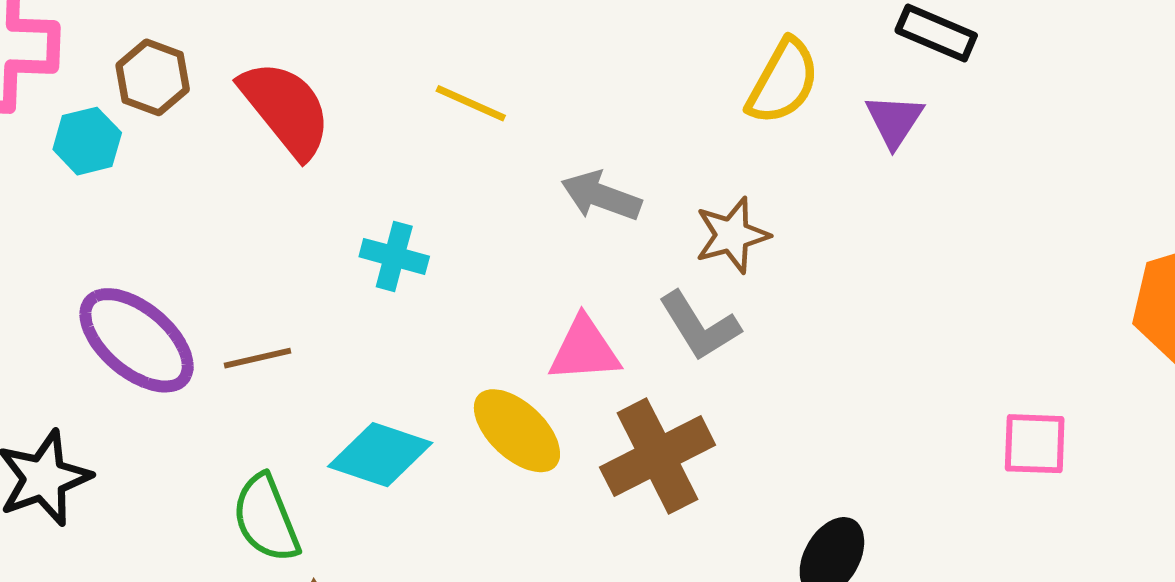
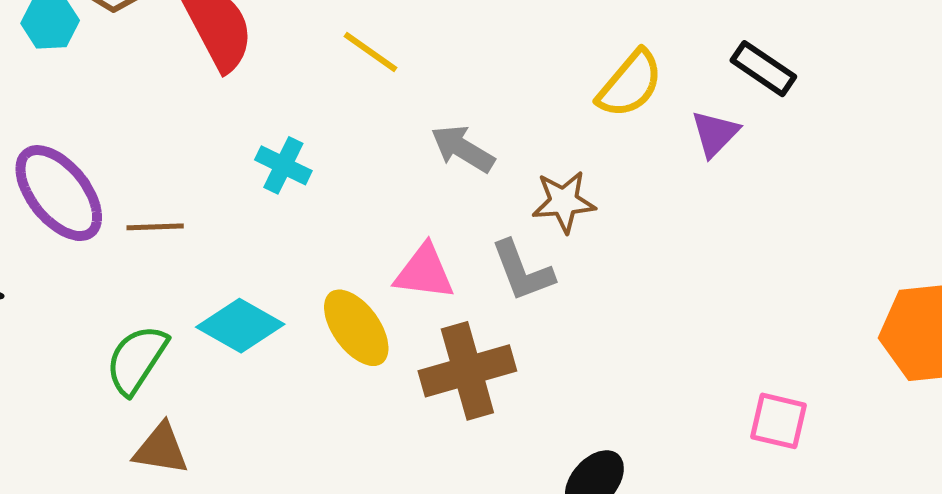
green semicircle: (266, 518) -> (137, 360), turned 44

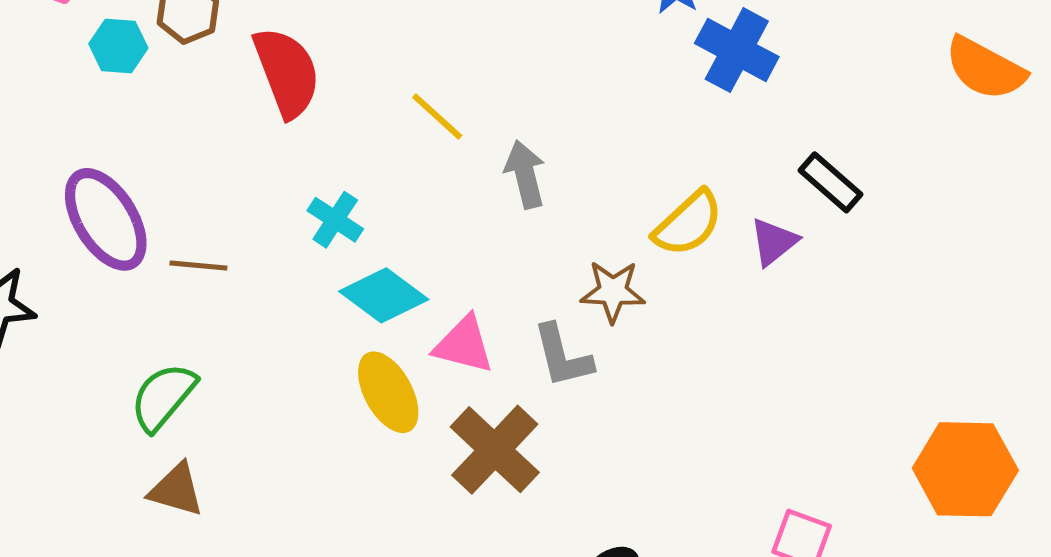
yellow semicircle: (630, 84) -> (688, 223), moved
gray arrow: (463, 149) -> (525, 174), moved, turned 38
cyan diamond: (240, 326) -> (384, 295), moved
brown cross: (467, 371) -> (495, 450), turned -38

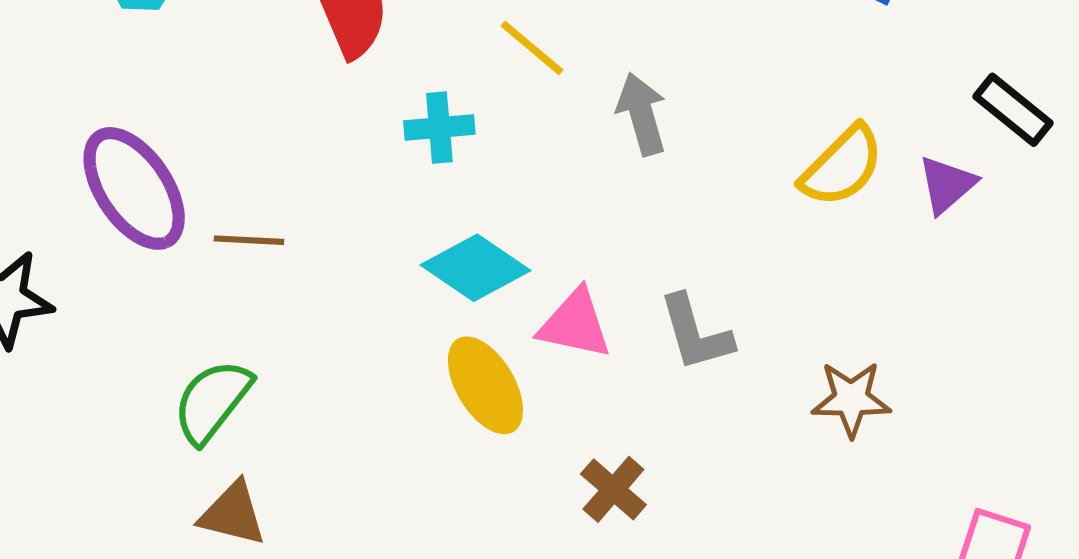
cyan cross: (335, 220) -> (439, 128), moved, turned -36
brown star: (613, 291) -> (851, 399), moved
brown cross: (495, 450) -> (613, 489), moved, size x0.6

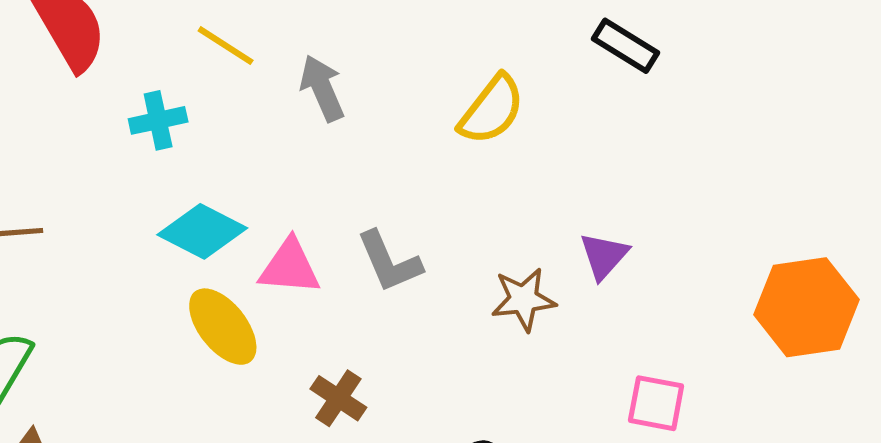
purple triangle: (947, 185) -> (604, 256), moved

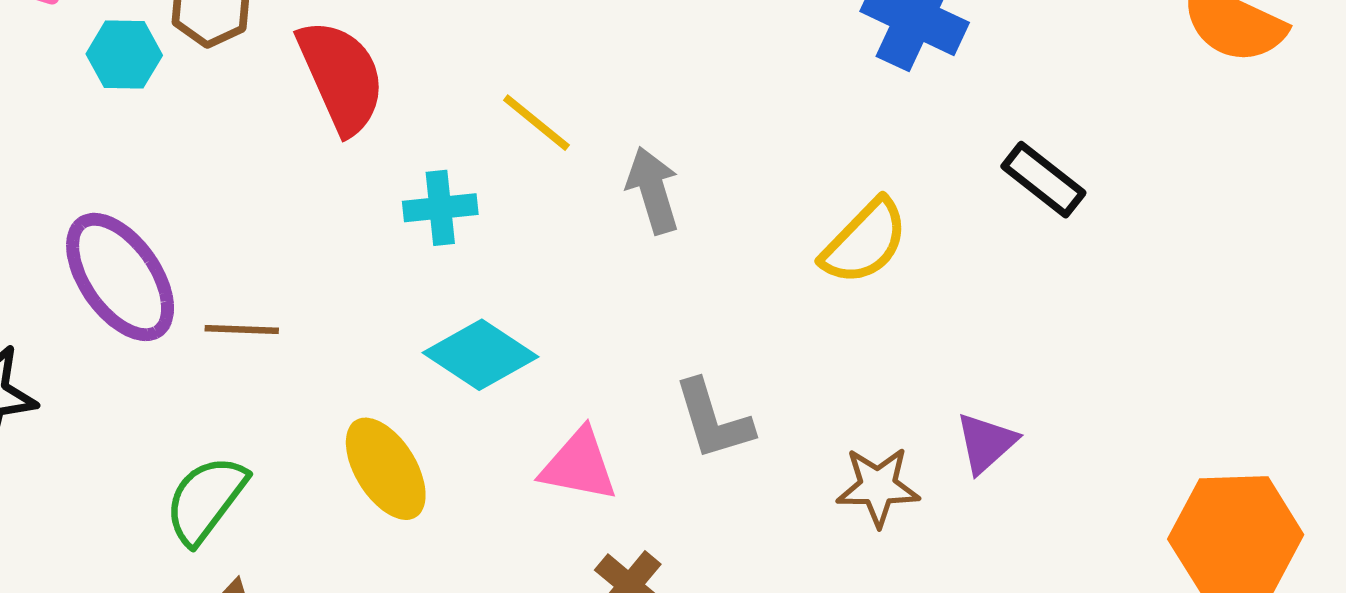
pink triangle: (290, 267) -> (579, 465), moved
yellow ellipse: (223, 327) -> (386, 469), moved

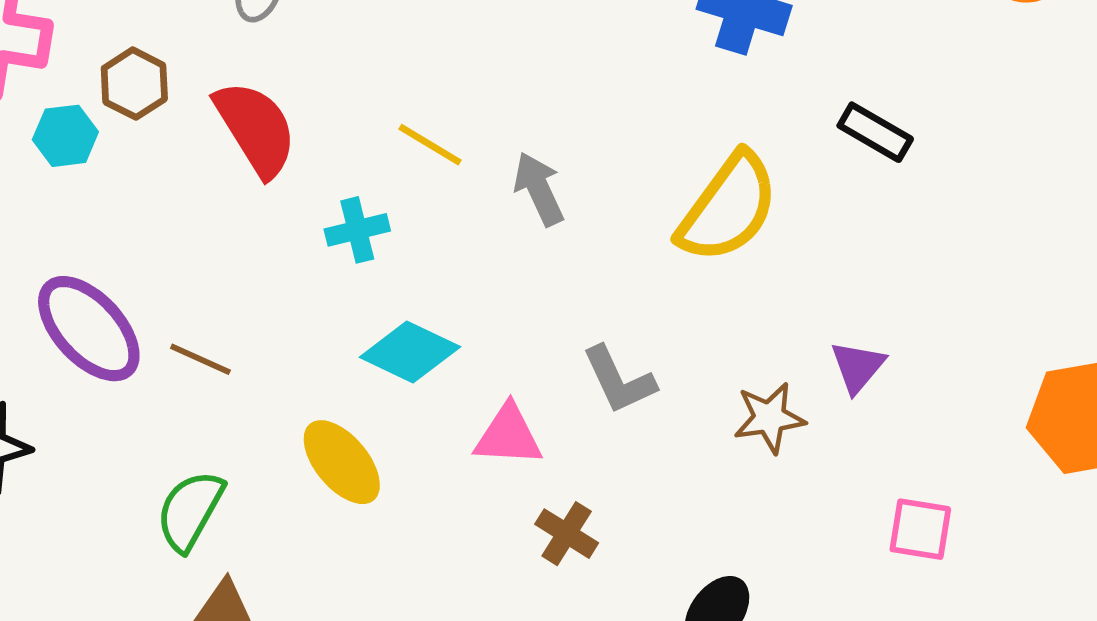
yellow semicircle: (865, 242) -> (728, 208), size x1.4
brown line: (242, 330) -> (200, 359), turned 30

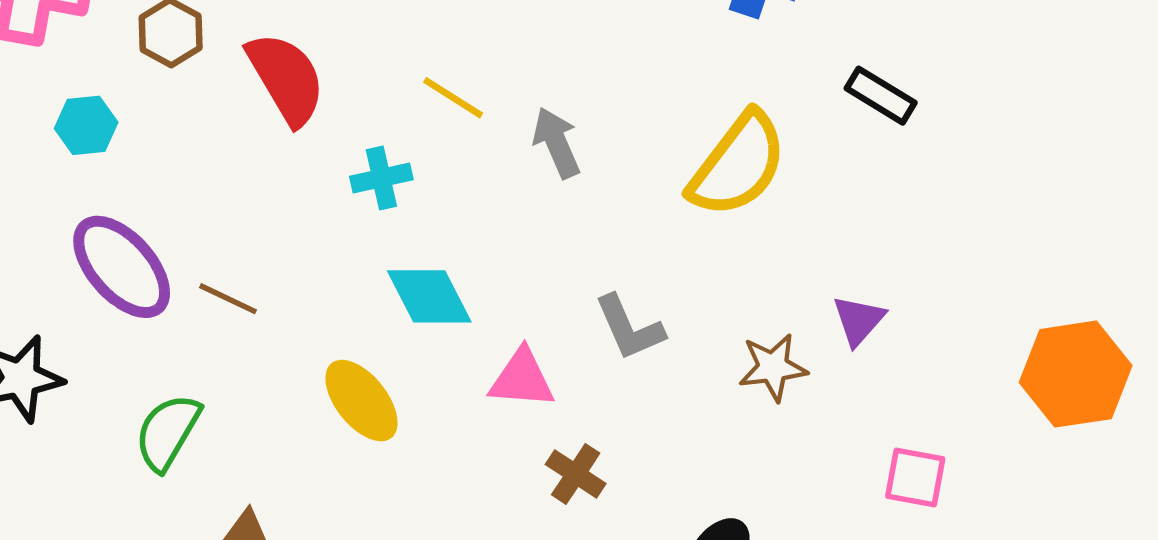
cyan hexagon: (65, 136) -> (86, 125), moved
cyan diamond: (410, 352) -> (429, 296), turned 36
green semicircle: (190, 511) -> (168, 432), moved

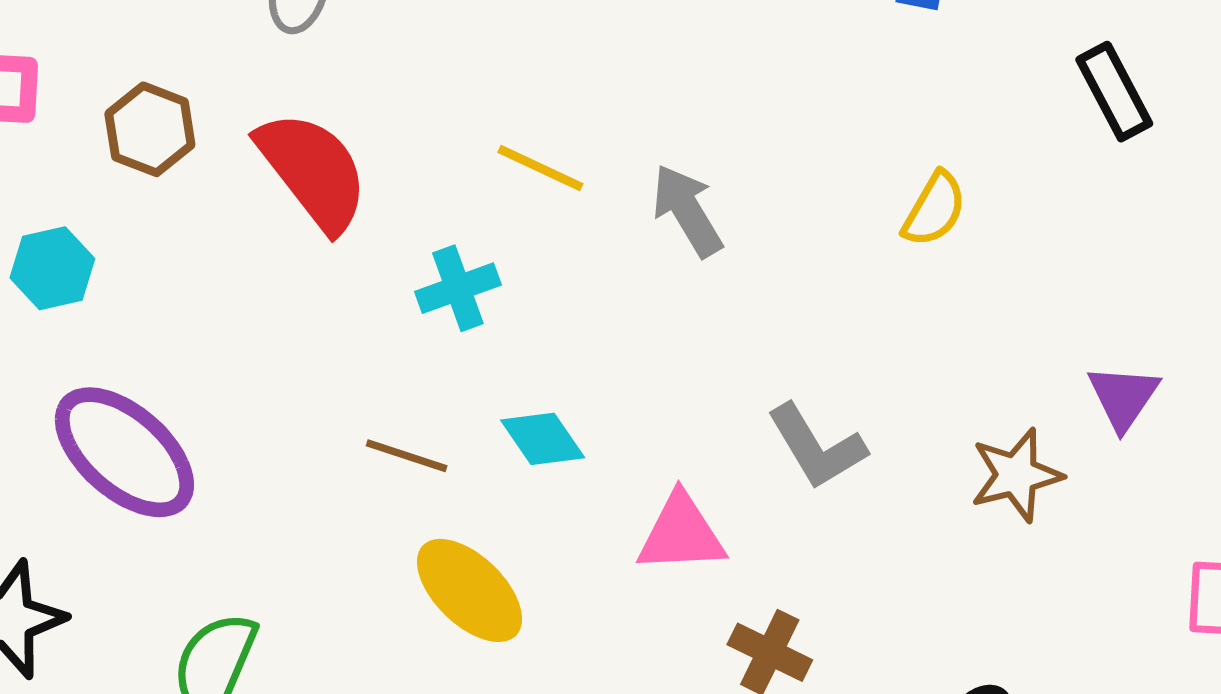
black rectangle: (881, 96) -> (1114, 92), turned 38
yellow semicircle: (738, 165) -> (934, 209), size x0.5
cyan diamond: (429, 296) -> (543, 439), size x0.7
brown line: (228, 299) -> (407, 456), moved

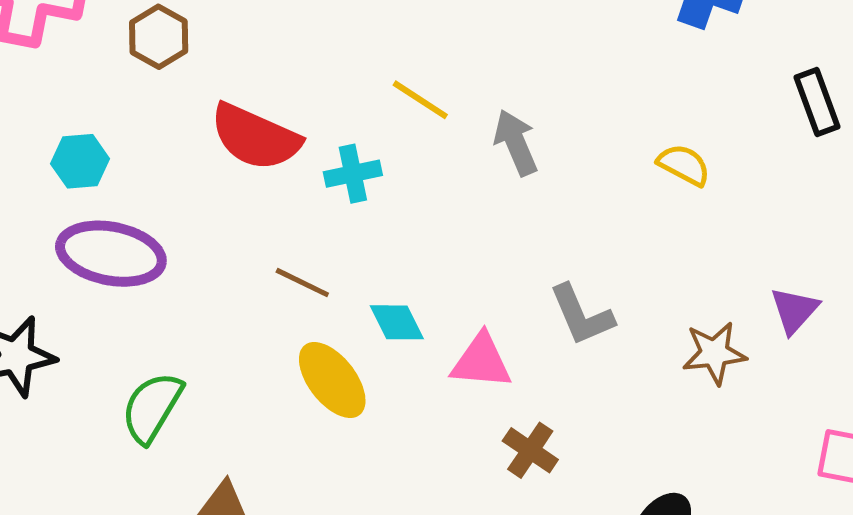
red semicircle: (313, 171) -> (255, 137), moved, turned 144
yellow semicircle: (934, 209) -> (684, 165), turned -100
cyan hexagon: (52, 268) -> (80, 161), moved
cyan diamond: (543, 439) -> (397, 322), moved
purple ellipse: (124, 452) -> (111, 254), turned -38

